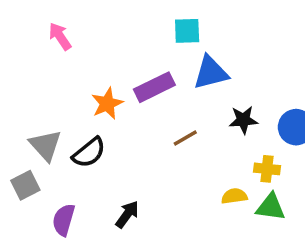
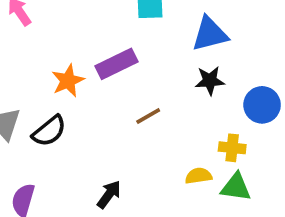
blue triangle: (211, 73) -> (210, 34), moved
black star: (243, 120) -> (210, 81), moved
black arrow: (127, 214) -> (109, 194), moved

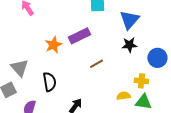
blue triangle: (210, 34) -> (129, 20), turned -35
black semicircle: (49, 131) -> (49, 82), moved, turned -60

